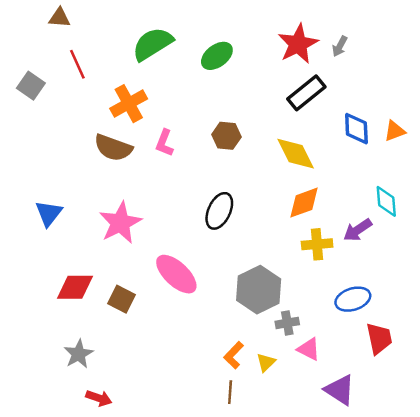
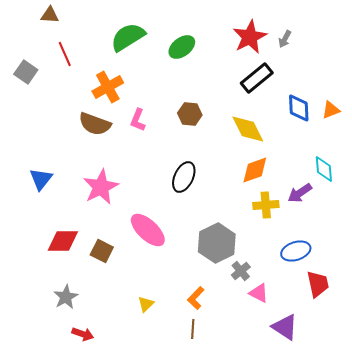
gray cross: (287, 323) -> (241, 271), turned -30
yellow triangle: (266, 362) -> (146, 304), moved

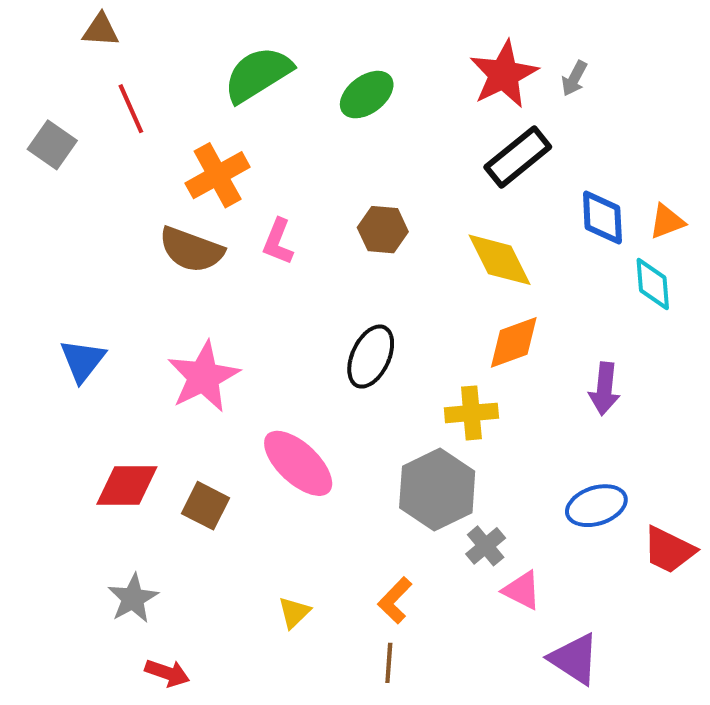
cyan diamond: (324, 169) -> (653, 284), moved
purple arrow: (300, 193) -> (604, 389), turned -50
yellow cross: (266, 205) -> (471, 413), moved
red trapezoid: (318, 284) -> (669, 550), moved, turned 128

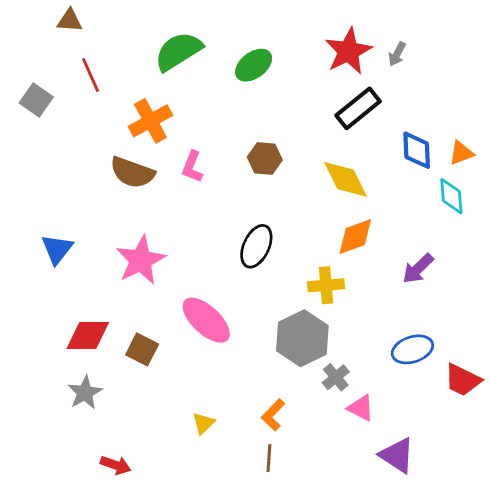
purple arrow: (604, 389) -> (418, 269), turned 40
gray star: (133, 598) -> (85, 393), moved

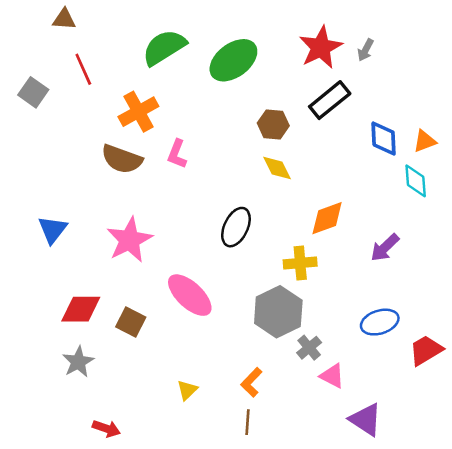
green ellipse: (254, 65) -> (233, 60), size x1.4
brown hexagon: (265, 158) -> (273, 124), moved
yellow diamond: (346, 179) -> (277, 168), moved, size x0.7
red trapezoid: (463, 380) -> (426, 350), turned 123

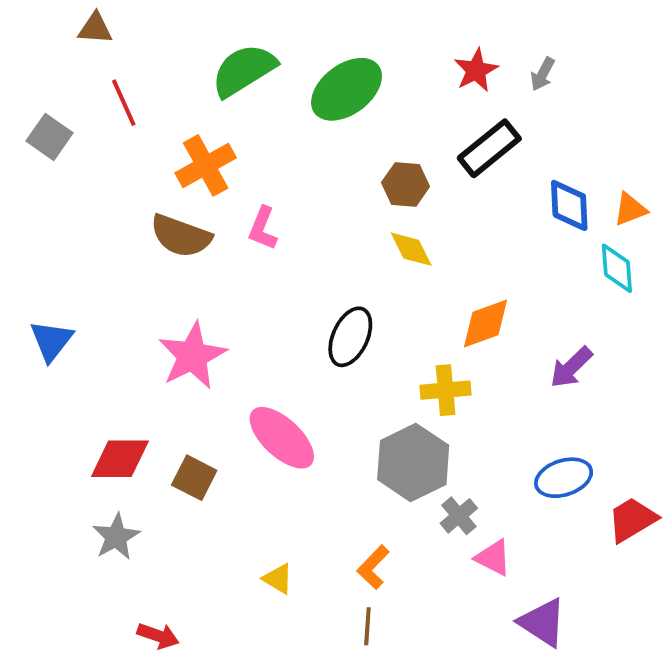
red star: (321, 47) -> (476, 70), size x0.7
blue triangle: (53, 230) -> (51, 341), moved
yellow triangle: (187, 390) -> (278, 579), turned -45

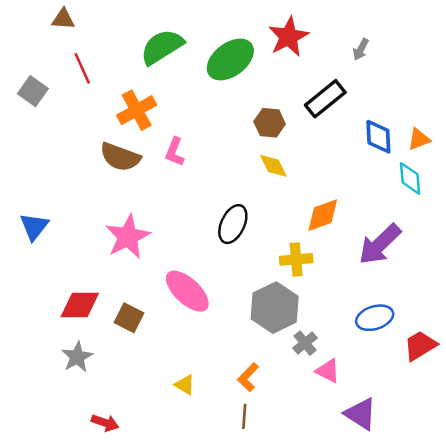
red star: (476, 70) -> (289, 37), moved, size x1.4
purple arrow: (571, 367) -> (380, 244), size x1.5

